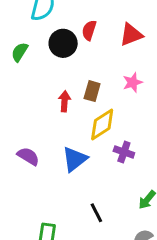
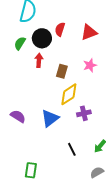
green semicircle: (20, 52) -> (20, 43), moved
red arrow: (65, 101) -> (39, 60), moved
purple cross: (124, 152) -> (84, 113), turned -32
black line: (96, 213) -> (72, 149), moved

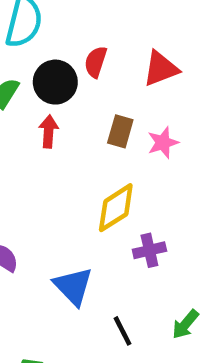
brown rectangle: (62, 71) -> (120, 131), moved
blue triangle: (50, 118) -> (73, 286), moved, turned -36

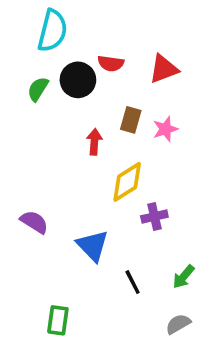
red semicircle: (96, 62) -> (111, 63), turned -100
red arrow: (49, 131) -> (94, 142), moved

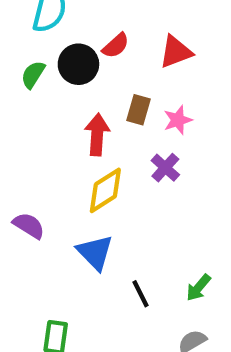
red semicircle: (111, 63) -> (116, 46), turned -50
red arrow: (94, 142) -> (97, 135), size x1.4
yellow diamond: (127, 182) -> (105, 190), moved
purple cross: (154, 216) -> (165, 168), moved, turned -35

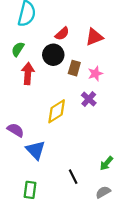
black circle: (78, 64) -> (53, 55), moved
red arrow: (97, 135) -> (28, 74), moved
blue triangle: (95, 252) -> (36, 150), moved
black line: (141, 294) -> (73, 177), moved

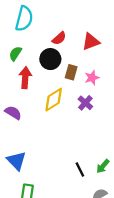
yellow diamond: (57, 111) -> (54, 100), moved
purple semicircle: (16, 130) -> (13, 113), moved
blue triangle: (36, 150) -> (16, 161), moved
black line: (73, 177) -> (80, 170), moved

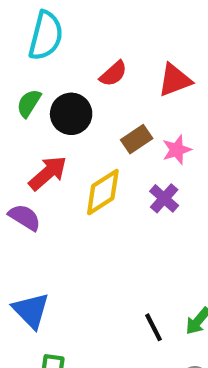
black circle: (50, 59) -> (71, 114), moved
brown rectangle: (71, 72) -> (137, 139), turned 40
red arrow: (25, 78) -> (48, 173), moved, turned 45

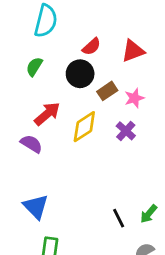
black circle: (71, 114) -> (80, 74), moved

